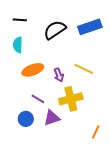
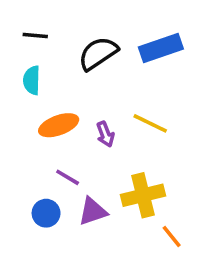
yellow cross: (71, 99) -> (143, 195), moved
orange line: (96, 132) -> (172, 236), turned -64

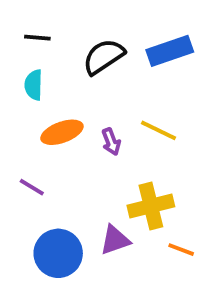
purple line: (68, 177) -> (32, 187), moved
purple triangle: (93, 211) -> (115, 240), moved
blue circle: (46, 213) -> (58, 253), moved, size x1.6
orange line: (172, 236) -> (181, 250), turned -30

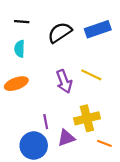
orange ellipse: (62, 132) -> (16, 84), moved
purple arrow: (111, 142) -> (64, 81), size x1.5
purple line: (32, 187) -> (46, 122), moved, turned 48

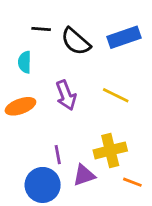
black line: (22, 22) -> (41, 29), moved
black semicircle: (60, 33) -> (76, 41), turned -105
purple arrow: (64, 81) -> (66, 95), moved

